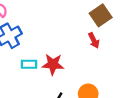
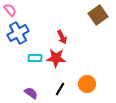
red arrow: (94, 40) -> (62, 37), moved

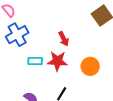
orange circle: (87, 84) -> (90, 66), moved

